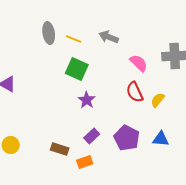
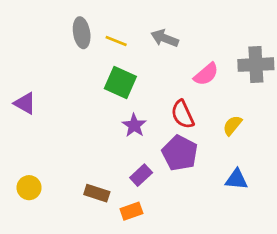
pink semicircle: (139, 63) -> (206, 74), turned 96
red semicircle: (135, 92) -> (183, 114), moved
purple pentagon: (127, 138) -> (180, 153), moved

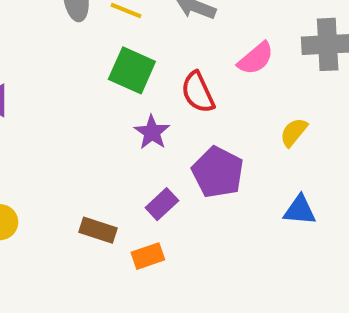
red semicircle: (183, 114) -> (198, 92), moved

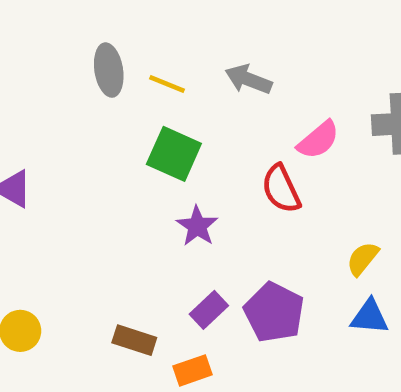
red semicircle: (198, 92) -> (281, 189), moved
yellow semicircle: (294, 132) -> (363, 259), moved
purple pentagon: (218, 172) -> (274, 312), moved

